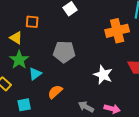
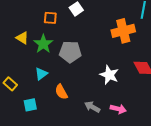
orange square: (32, 22) -> (50, 18), moved
green star: (19, 60) -> (43, 44), moved
orange semicircle: (55, 92) -> (61, 92), turned -77

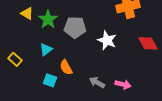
white star: (109, 75) -> (107, 40), moved
cyan square: (30, 105) -> (50, 80), moved, turned 32

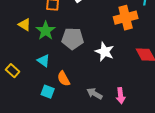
cyan triangle: (46, 49) -> (44, 61), turned -48
pink arrow: (123, 84) -> (121, 96), turned 70

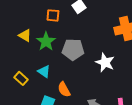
yellow rectangle: (13, 71) -> (21, 78), moved

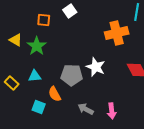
gray pentagon: (73, 49) -> (72, 75), moved
cyan triangle: (44, 71) -> (35, 76), turned -40

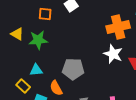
green star: (37, 46) -> (38, 40), turned 30
white star: (96, 67) -> (113, 54), moved
yellow rectangle: (12, 83) -> (23, 86), moved

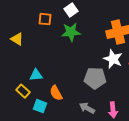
green star: (38, 40) -> (71, 32), moved
gray pentagon: (73, 69) -> (95, 78), moved

